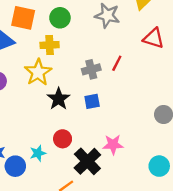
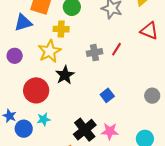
blue square: (92, 101) -> (107, 95), moved, turned -32
red circle: (63, 139) -> (36, 90), moved, size x1.6
pink star: (113, 144) -> (110, 131), moved

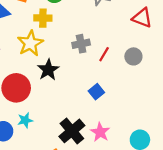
red line: (116, 49) -> (104, 54), moved
gray circle: (152, 96) -> (133, 56), moved
pink star: (110, 131) -> (100, 132), turned 30

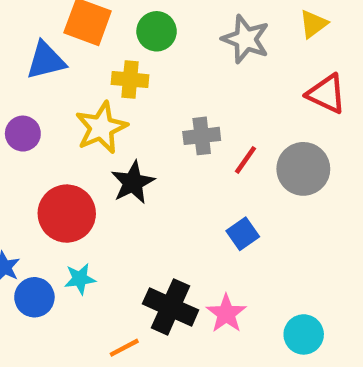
gray circle: (133, 56) -> (303, 169), size x1.5
blue square: (96, 92) -> (243, 234), moved
black cross: (72, 131) -> (171, 307), turned -30

